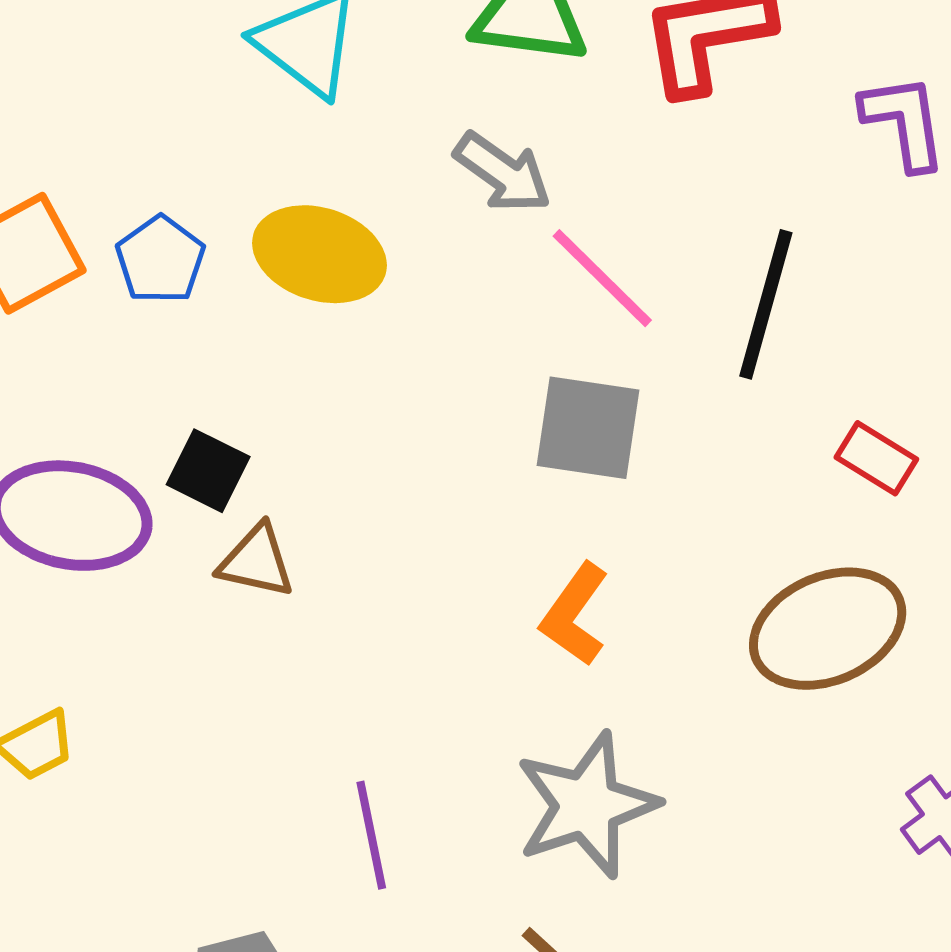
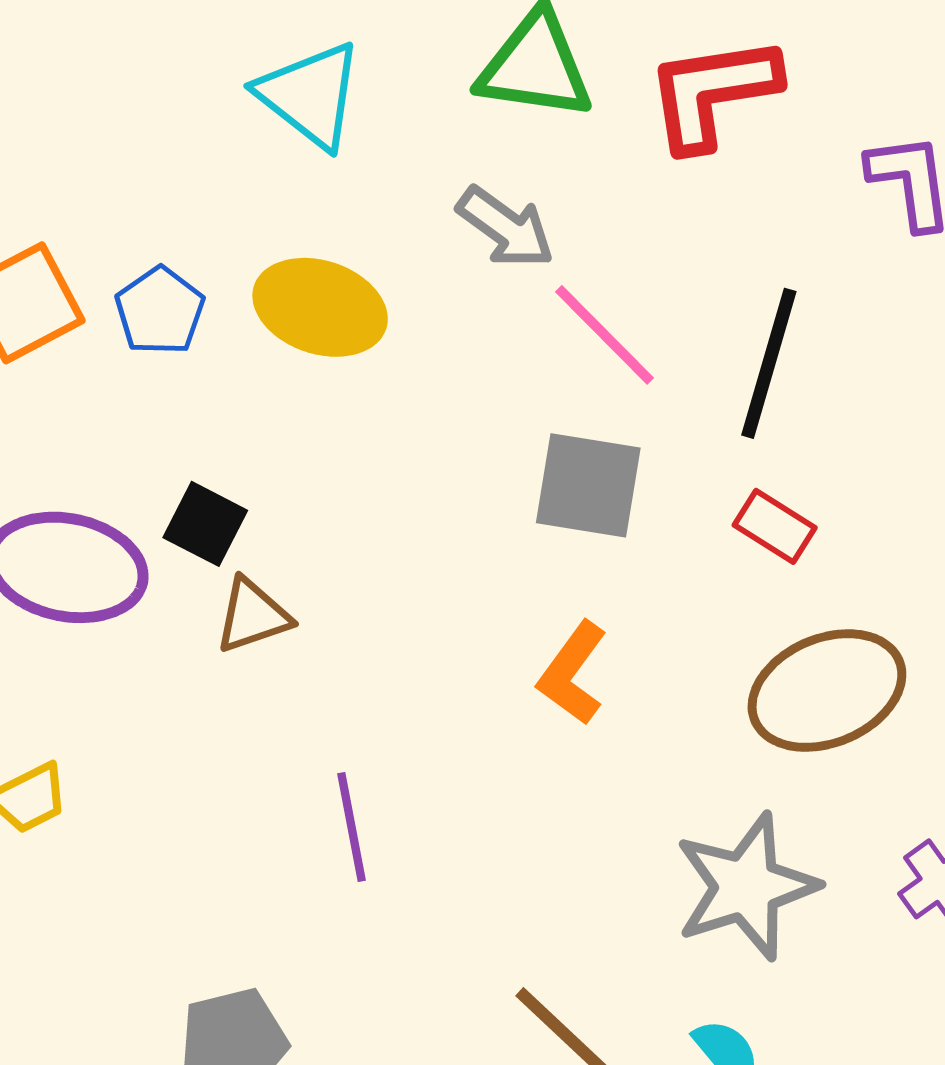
red rectangle: (876, 458) -> (775, 526), moved
brown triangle: (256, 561) -> (253, 616), turned -32
gray star: (587, 805) -> (746, 887), moved
purple line: (371, 835) -> (352, 827), moved

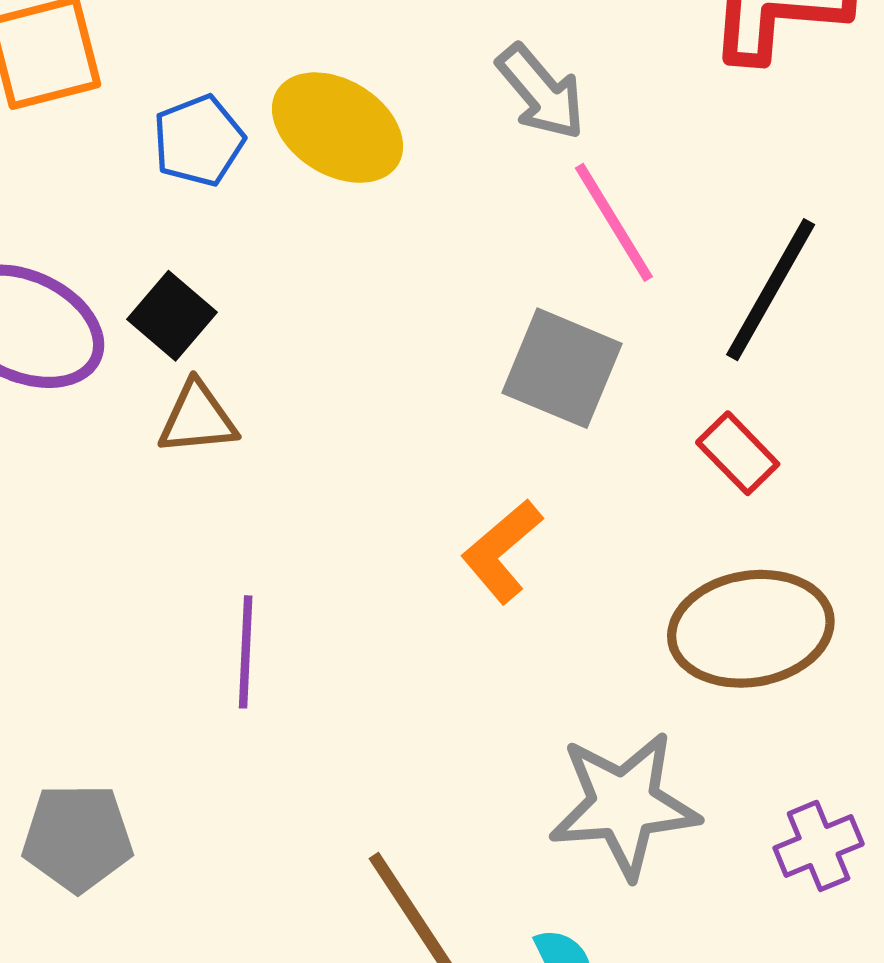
blue pentagon: (160, 311) -> (198, 141), moved

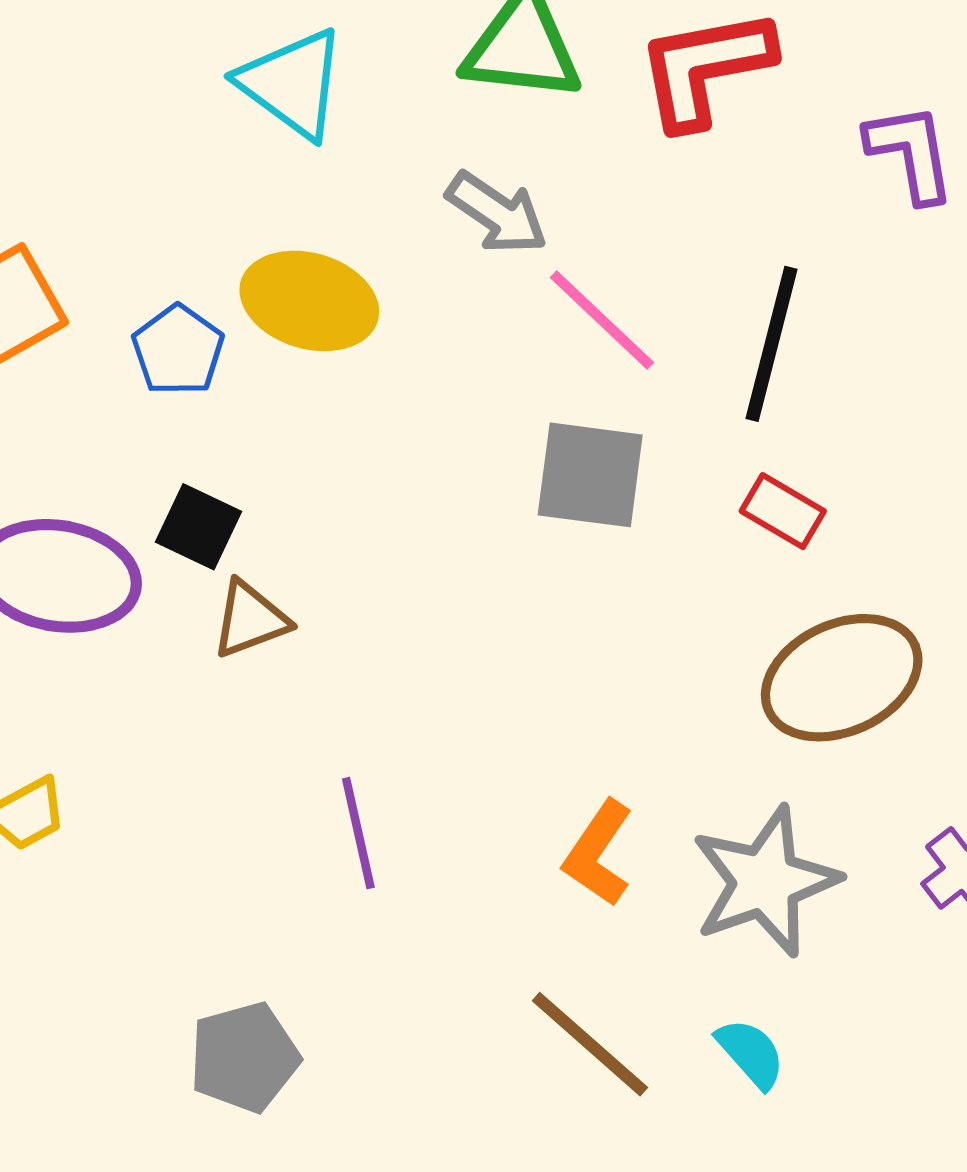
orange L-shape: (502, 551) -> (598, 853), moved

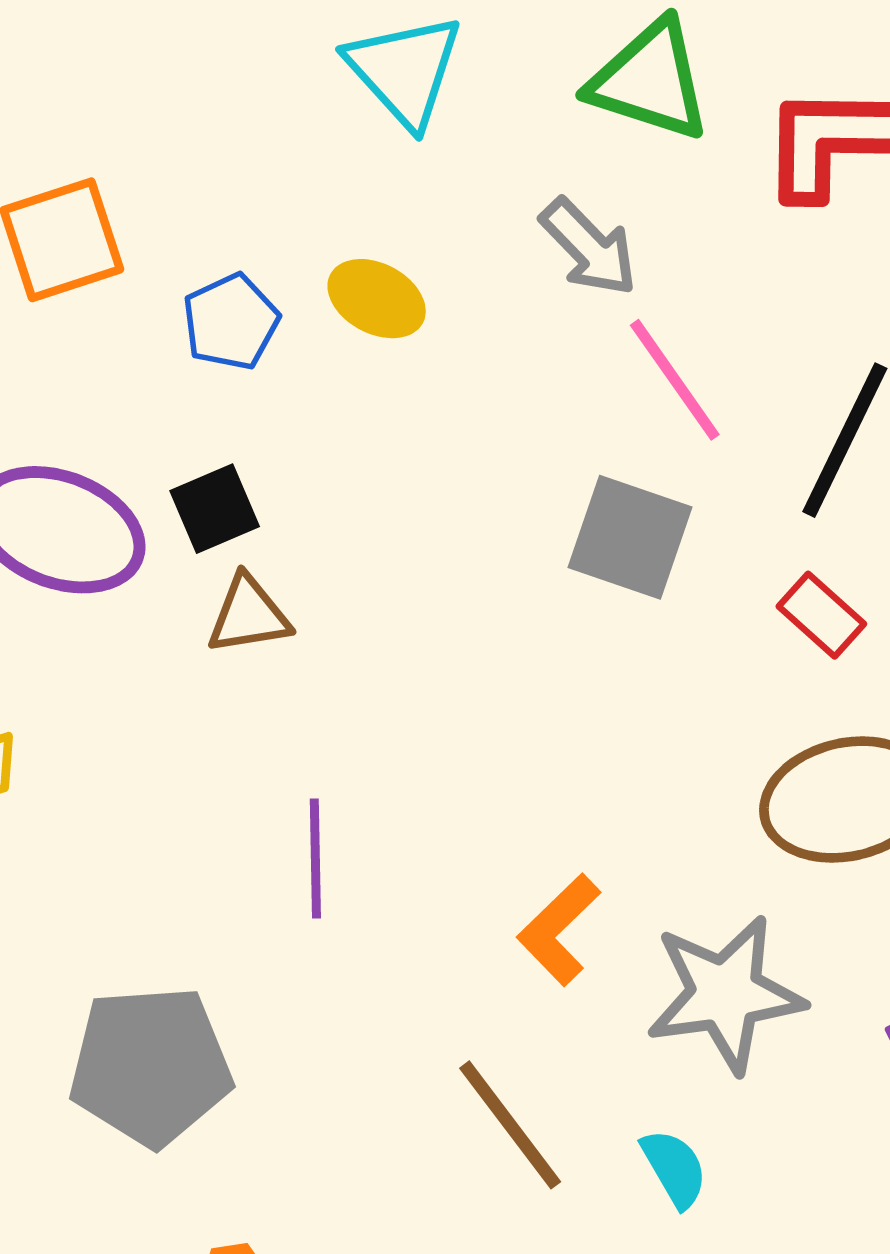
yellow ellipse: (309, 301) -> (377, 299), size x0.7
black square: (198, 527) -> (215, 509), turned 30
gray pentagon: (244, 1057) -> (151, 1066), size x1.4

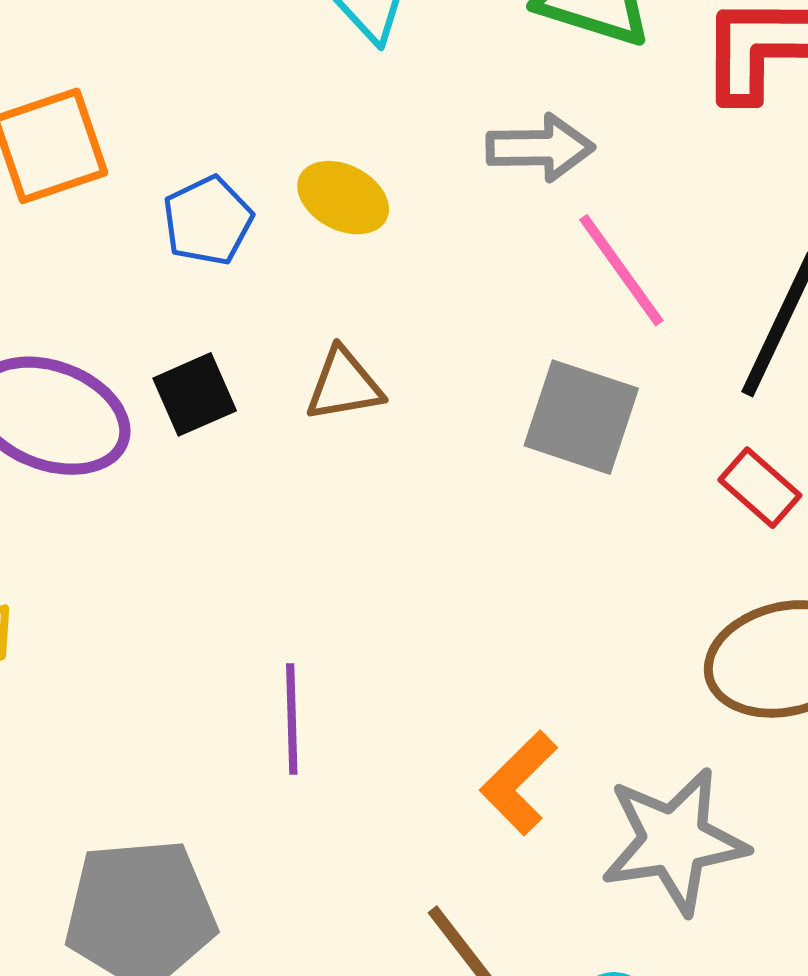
gray arrow: (589, 247) -> (540, 148), turned -46
brown triangle: (249, 615) -> (344, 385), moved

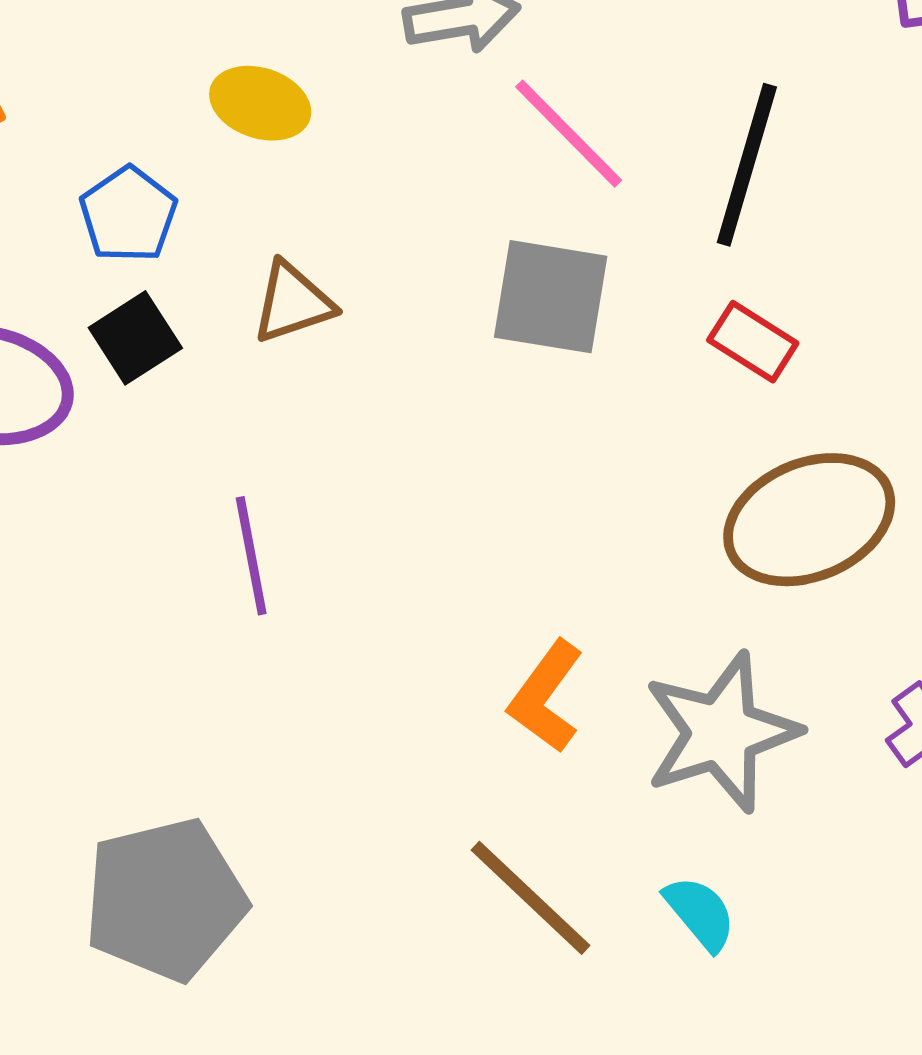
blue pentagon: (208, 221) -> (128, 215), moved
purple line: (292, 719) -> (251, 556), moved

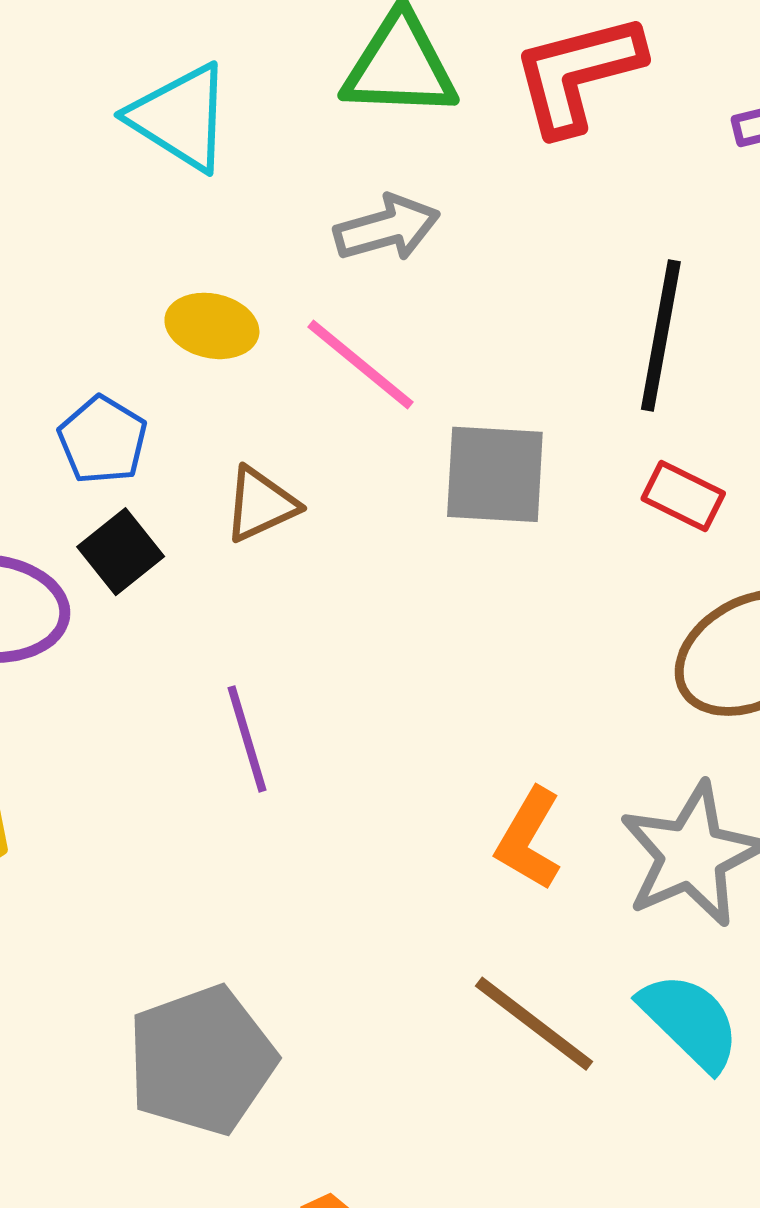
pink line: (569, 134) -> (361, 364), moved
cyan semicircle: (700, 913) -> (690, 1021), size x1.5

